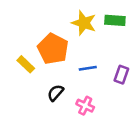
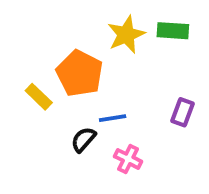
yellow star: (84, 23) -> (126, 35), turned 30
blue line: (88, 68) -> (113, 118), moved

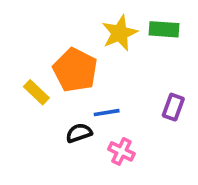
black semicircle: (83, 139) -> (79, 133), turned 30

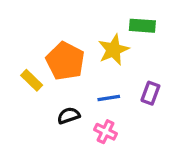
yellow star: (120, 33) -> (114, 50), moved
blue line: (107, 113) -> (109, 98), moved

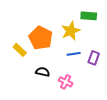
blue line: (109, 98) -> (74, 54), moved
black semicircle: (69, 116) -> (43, 72), turned 32

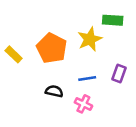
yellow rectangle: (20, 50) -> (14, 54), moved
blue line: (74, 54) -> (87, 79), moved

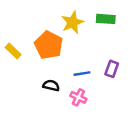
yellow star: (90, 39) -> (72, 22), moved

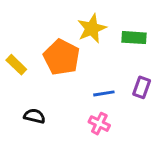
green rectangle: (106, 19) -> (134, 38), moved
black semicircle: (51, 85) -> (34, 116), moved

